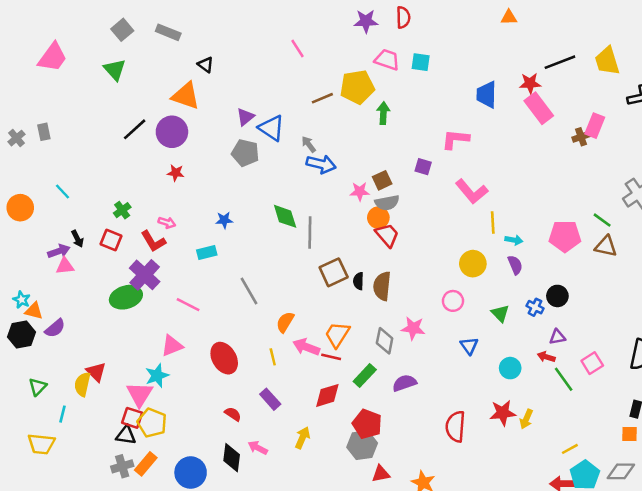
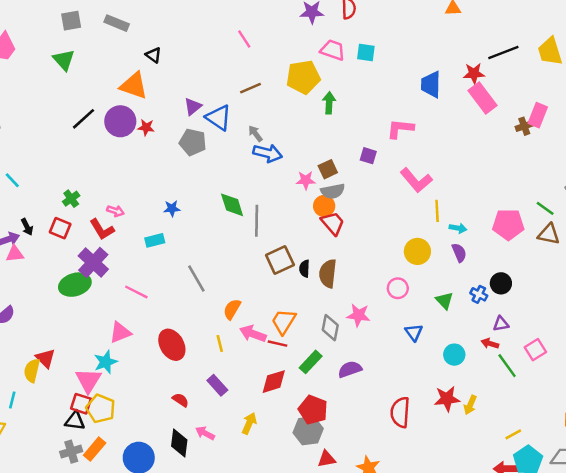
gray square: (122, 30) -> (71, 21), turned 30
brown line: (322, 98) -> (250, 88), moved
red star: (176, 173) -> (146, 127), moved

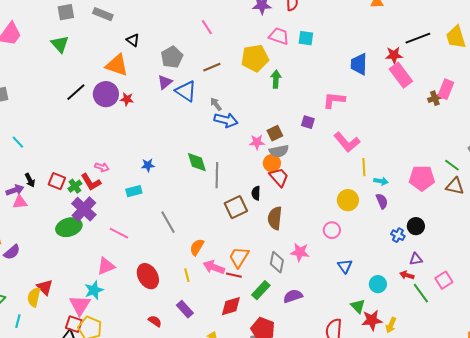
gray pentagon: (193, 142) -> (172, 57), moved, turned 30
green cross: (71, 199) -> (75, 186), moved
black semicircle: (304, 269) -> (256, 193), moved
green triangle: (444, 301) -> (358, 306), moved

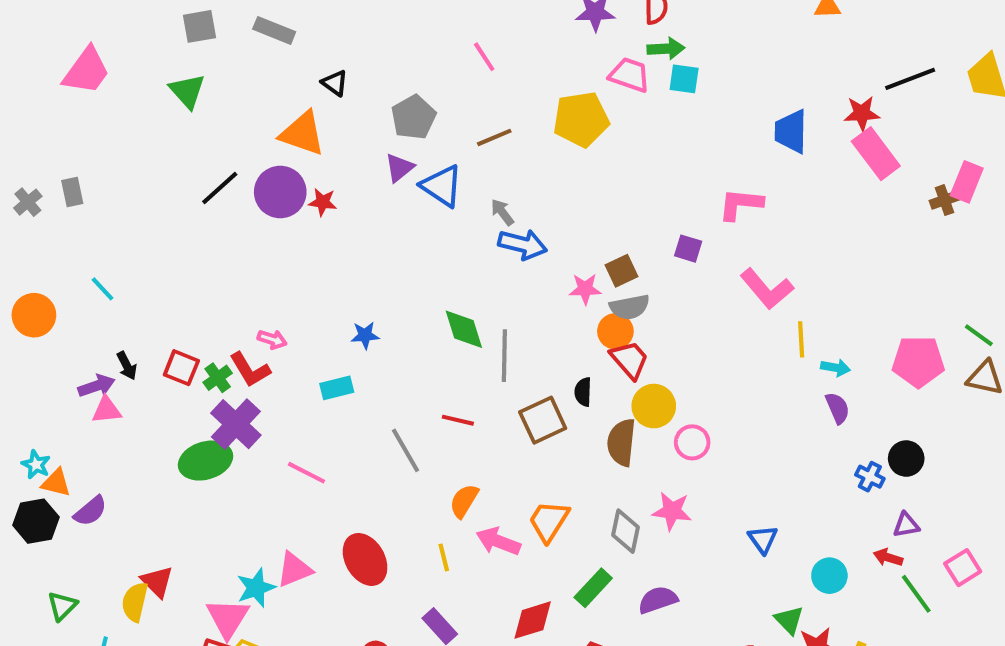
green arrow: (276, 79) -> (666, 49), moved, turned 84
yellow circle: (348, 200) -> (654, 406), moved
pink circle: (332, 230) -> (692, 442), moved
pink triangle: (106, 266) -> (294, 570), moved
red line: (234, 275) -> (458, 420), moved

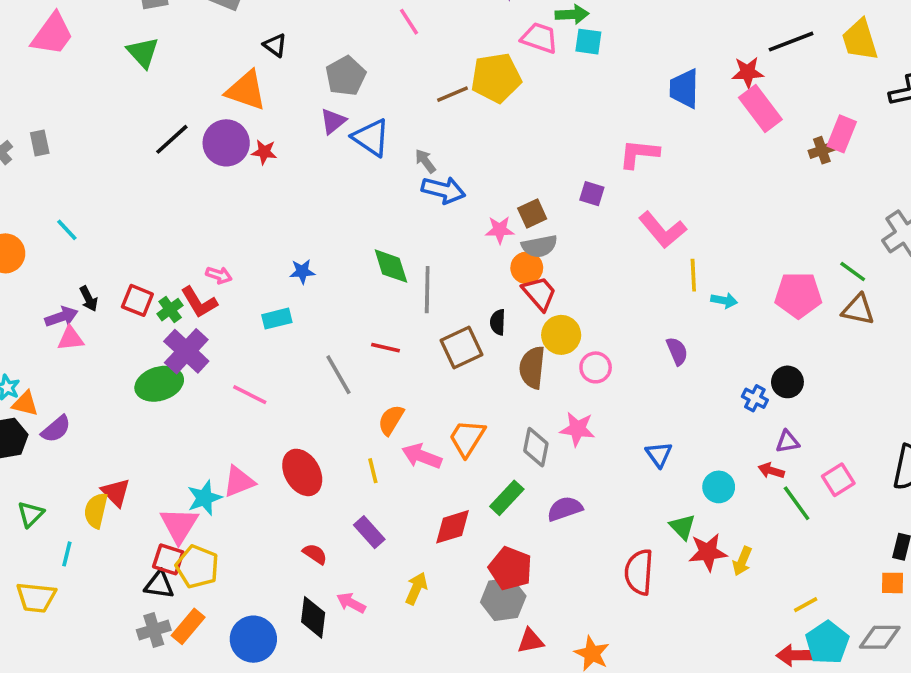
brown line: (494, 137) -> (453, 94), moved
purple semicircle: (838, 408) -> (677, 351), moved

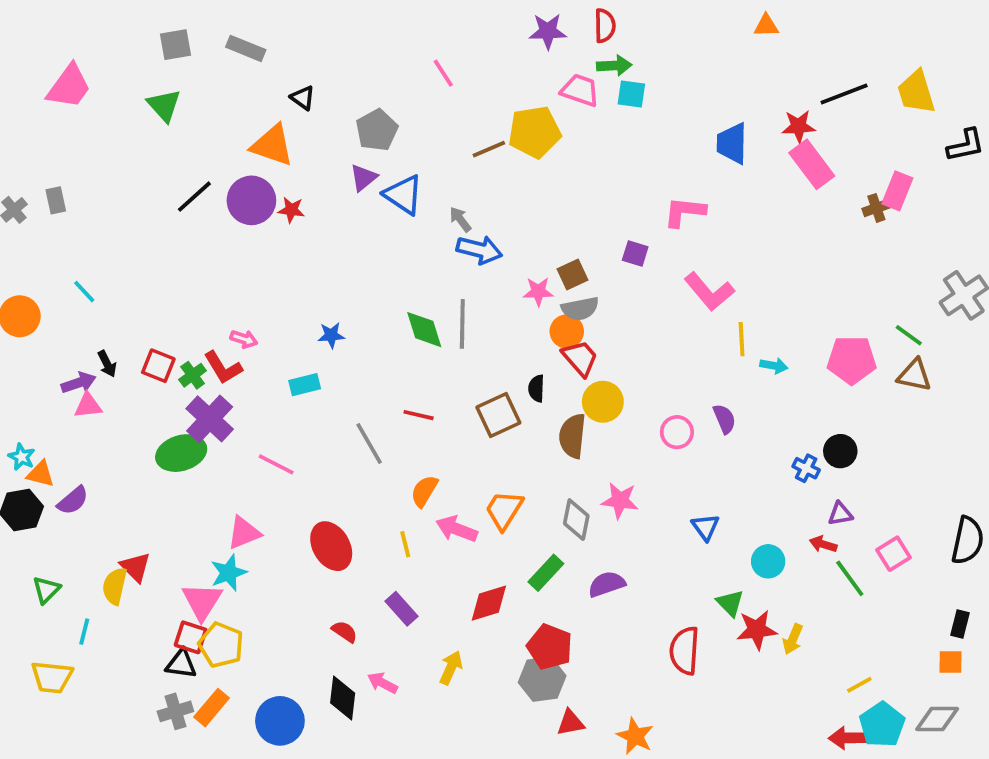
gray line: (427, 290) -> (462, 324), moved
pink circle: (596, 367) -> (677, 432), moved
pink triangle: (239, 482) -> (244, 533), moved

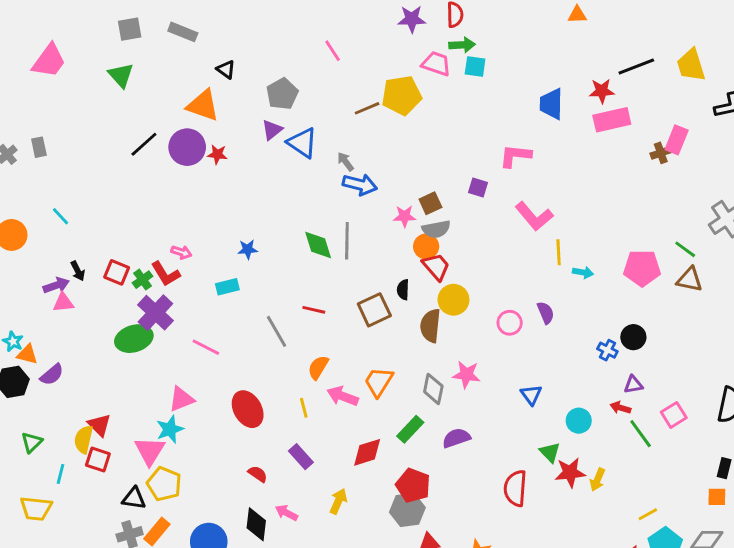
pink rectangle: (812, 164) -> (612, 120), turned -66
red square: (191, 637) -> (98, 460), moved

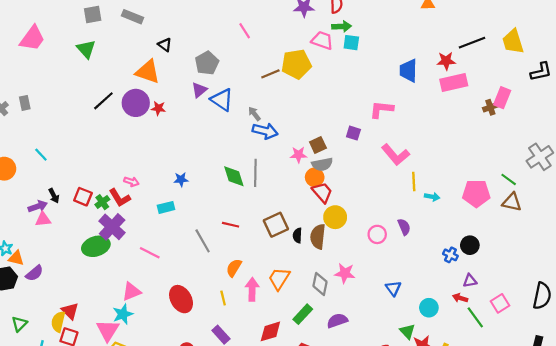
black semicircle: (403, 290) -> (297, 235), moved
pink arrow: (343, 396) -> (252, 289), turned 70

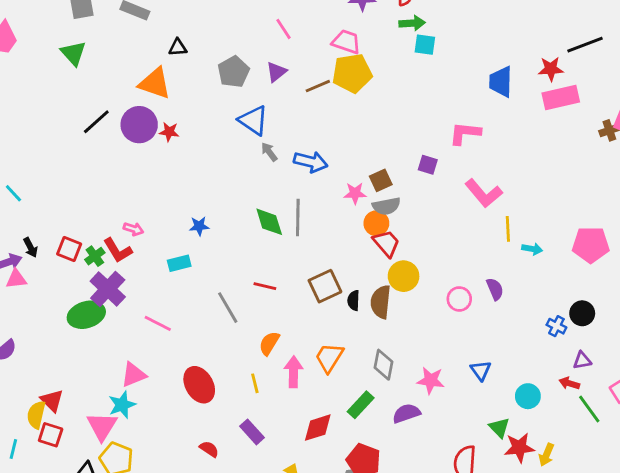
pink trapezoid: (322, 40) -> (346, 42), moved
black triangle: (165, 45) -> (178, 47), turned -40
purple triangle: (199, 90) -> (276, 72), moved
gray arrow: (254, 114) -> (269, 152), moved
pink star: (345, 273) -> (431, 380), moved

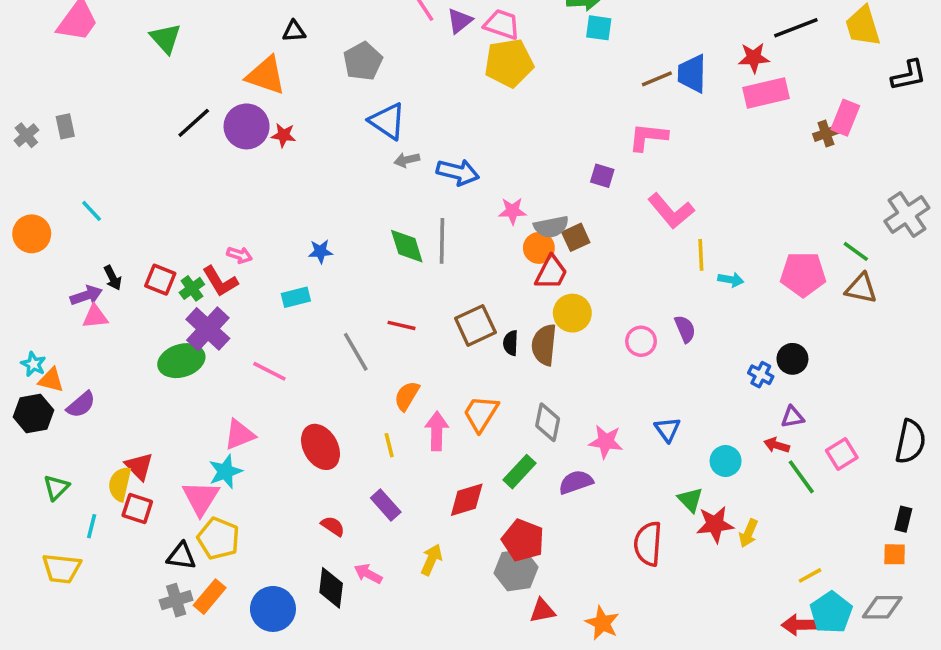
purple triangle: (276, 72) -> (460, 21), moved
brown line: (318, 86) -> (657, 79), moved
gray arrow: (269, 152) -> (407, 160), turned -66
brown square: (381, 180) -> (576, 237), moved
red trapezoid: (386, 243) -> (551, 273), turned 68

